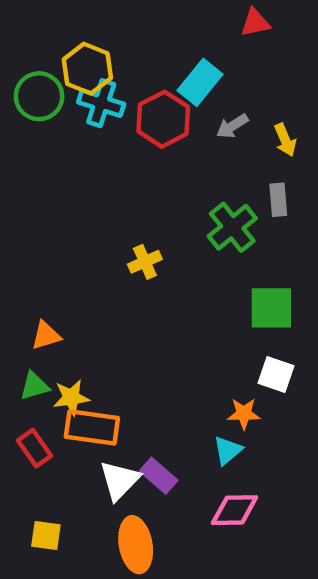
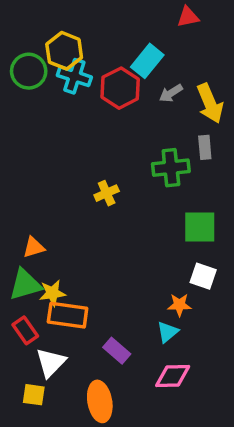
yellow arrow: (285, 140) -> (210, 103), size x1.6
green cross: (232, 227) -> (171, 168), turned 33
green triangle: (34, 386) -> (25, 285), size x1.5
white triangle: (120, 480) -> (51, 362), moved

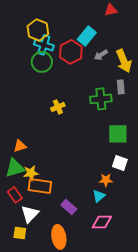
green circle: (29, 71) -> (42, 62), moved
yellow cross: (107, 193) -> (58, 107), moved

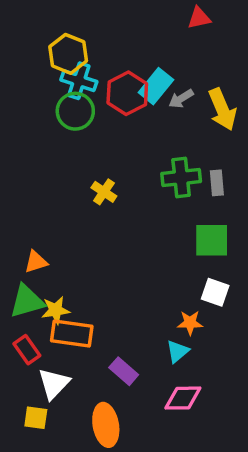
cyan rectangle: (87, 36) -> (156, 86), moved
gray rectangle: (121, 87) -> (217, 183), moved
yellow cross: (58, 107) -> (104, 192), turned -32

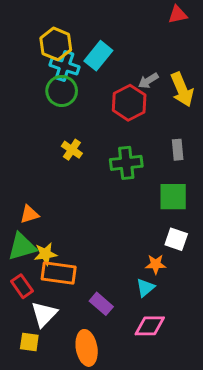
red triangle: (199, 18) -> (178, 15), moved
cyan rectangle: (156, 86) -> (98, 56), moved
red hexagon: (127, 93) -> (129, 103), moved
green cross: (181, 178) -> (126, 163), moved
yellow cross: (104, 192) -> (72, 150), moved

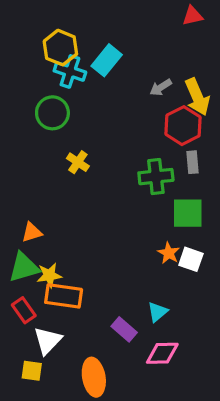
green circle: (62, 91) -> (52, 113), moved
red hexagon: (129, 103) -> (183, 126), moved
green cross: (126, 163) -> (156, 177), moved
orange star: (156, 264) -> (169, 253), moved, turned 30
purple rectangle: (101, 304) -> (124, 329), moved

